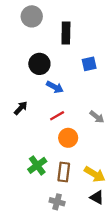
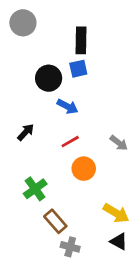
gray circle: (32, 16) -> (23, 23), moved
blue square: (89, 64) -> (78, 69), moved
green cross: (37, 165) -> (35, 189), moved
brown rectangle: (64, 172) -> (55, 221), moved, turned -48

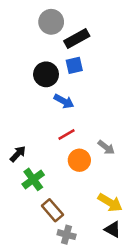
gray circle: (23, 23) -> (51, 22), moved
black rectangle: (81, 40) -> (77, 38), turned 60
black arrow: (26, 132) -> (18, 154), moved
gray arrow: (119, 143) -> (106, 147), moved

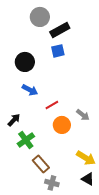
black circle: (46, 74) -> (25, 62), moved
blue arrow: (64, 101) -> (30, 90), moved

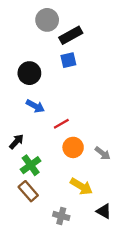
gray arrow: (83, 115) -> (103, 153), moved
yellow arrow: (86, 158) -> (81, 186), moved
brown rectangle: (41, 164) -> (28, 191), moved

